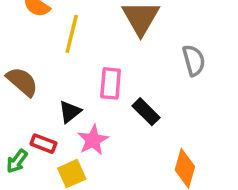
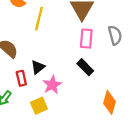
pink rectangle: (111, 83) -> (86, 39), moved
red rectangle: (43, 144) -> (21, 78), moved, turned 56

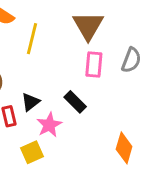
gray semicircle: (115, 35) -> (131, 60), turned 36
black rectangle: (85, 67) -> (75, 102), moved

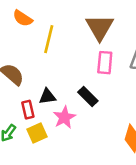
black triangle: (31, 102) -> (47, 97), turned 30
yellow square: (32, 152) -> (37, 133), moved

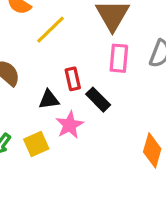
yellow line: (49, 39) -> (51, 30), turned 32
red rectangle: (28, 110) -> (73, 79), moved

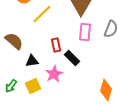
black triangle: (49, 100) -> (32, 61), moved

